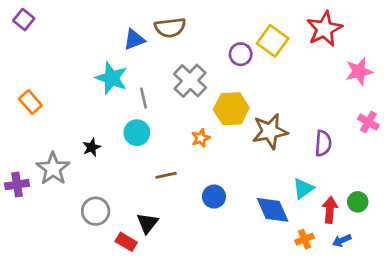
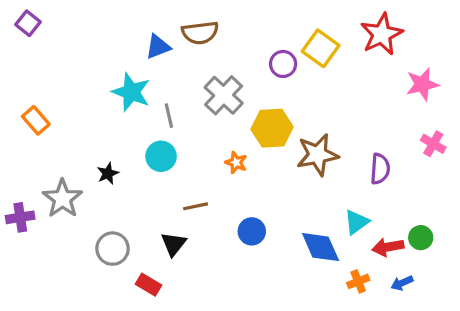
orange star: (201, 138) -> (236, 163), turned -30
red arrow: (330, 210) -> (388, 247), turned -105
black triangle: (147, 223) -> (174, 244), moved

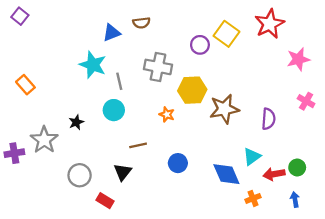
brown semicircle: (200, 33) -> (141, 23), size x0.7
gray cross: (224, 95) -> (158, 67), turned -32
blue arrow: (402, 283) -> (295, 200), moved, turned 104

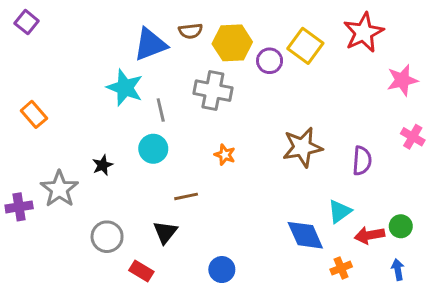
blue triangle: (112, 33) -> (150, 44), size x1.4
yellow hexagon: (192, 90) -> (232, 43), moved
blue circle: (178, 163) -> (222, 270), moved

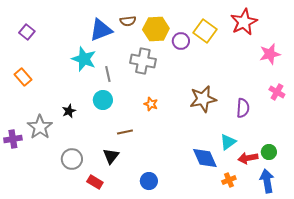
purple square: (27, 22) -> (27, 32), moved
blue arrow: (398, 270) -> (267, 181), size x1.6

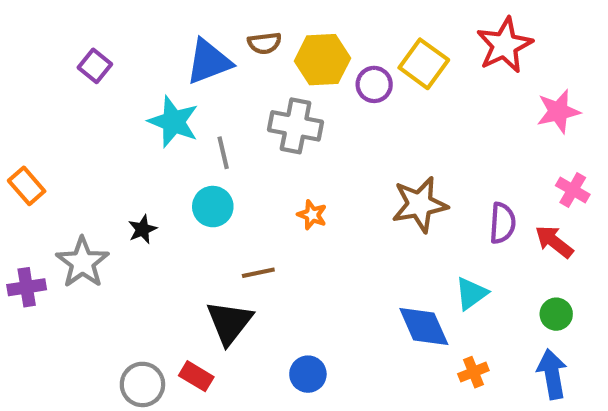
purple square: (27, 32) -> (95, 66), moved
orange rectangle: (23, 77) -> (27, 186), moved
black triangle: (111, 156) -> (229, 322), size x1.4
red arrow: (248, 158) -> (554, 242), moved, turned 48
gray circle: (72, 159) -> (142, 384), moved

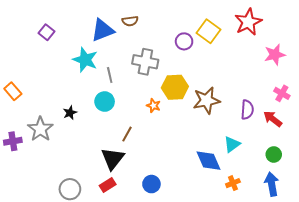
yellow hexagon: (322, 60) -> (175, 87), moved
brown line: (258, 273) -> (127, 134), turned -49
red rectangle: (196, 376) -> (108, 185), moved, turned -63

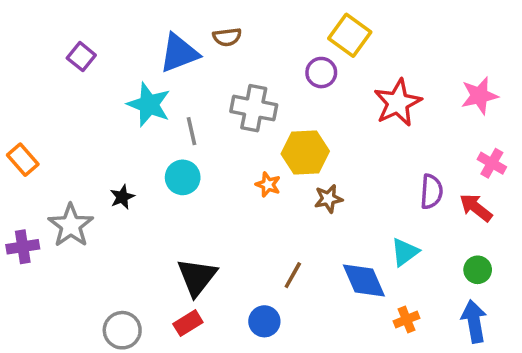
red star: (248, 22) -> (398, 103), moved
yellow square: (209, 31) -> (350, 35), moved
brown star: (206, 100) -> (328, 199), moved, size x0.6
brown line: (127, 134) -> (293, 275), moved

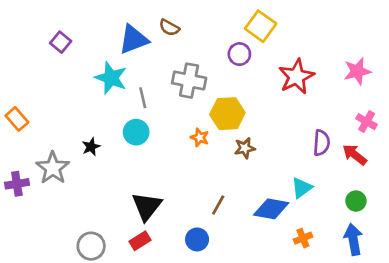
brown semicircle: (227, 37) -> (169, 28), turned 36
blue diamond: (364, 280) -> (271, 209), turned -56

